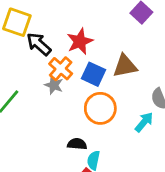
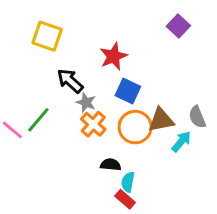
black arrow: (39, 44) -> (70, 81), moved
brown triangle: (125, 66) -> (161, 120), moved
orange cross: (61, 69) -> (93, 124), moved

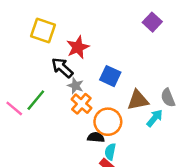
red star: (113, 56) -> (78, 47), moved
orange circle: (135, 127) -> (108, 122), moved

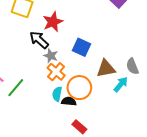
green line: (36, 100) -> (16, 88), moved
cyan semicircle: (110, 152) -> (57, 94), moved

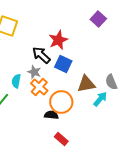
red star: (53, 22) -> (58, 40), moved
black arrow: (39, 40) -> (41, 55), moved
cyan semicircle: (57, 94) -> (16, 81), moved

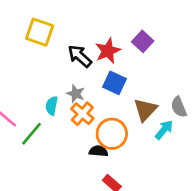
purple square: (98, 19) -> (143, 41), moved
black arrow: (41, 55) -> (80, 56), moved
brown triangle: (86, 84) -> (145, 110), turned -36

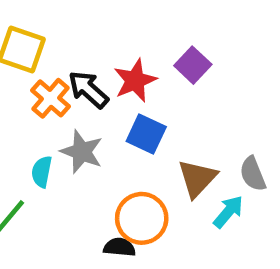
gray star: (76, 94) -> (82, 152), size x1.4
orange cross: (82, 114) -> (51, 98), moved

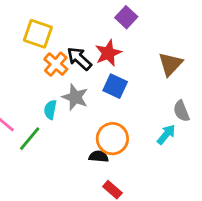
purple square: (193, 65) -> (126, 17), moved
brown triangle: (197, 178) -> (170, 64), moved

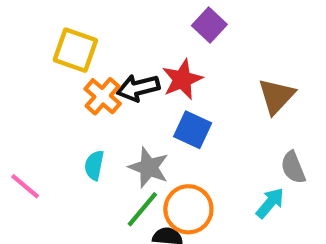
black arrow: (79, 59) -> (138, 88), turned -56
gray star: (75, 97) -> (149, 167), moved
green line: (30, 139) -> (142, 209), moved

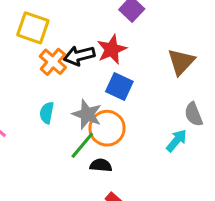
orange circle: (188, 209) -> (107, 128), moved

